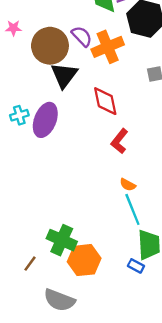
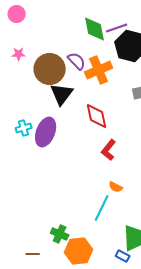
cyan line: (132, 209) -> (102, 208), moved, turned 48
green cross: (62, 240) -> (60, 234), size x0.7
brown line: (30, 264) -> (33, 254), turned 56

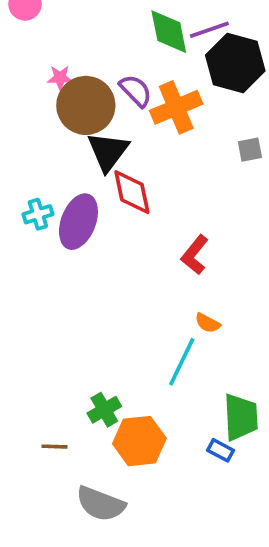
pink star: (19, 54) -> (60, 78), moved
red diamond: (97, 116) -> (132, 192), moved
green cross: (60, 234) -> (104, 410), turned 36

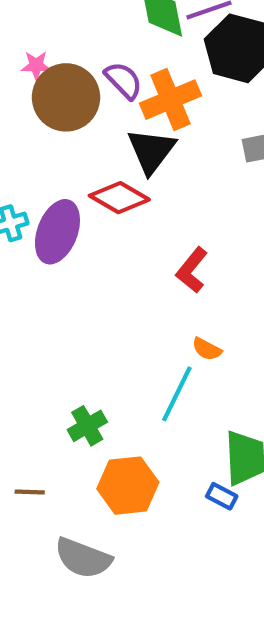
black triangle: (108, 152) -> (151, 151), moved
red diamond: (132, 192) -> (119, 198), turned -48
green cross: (104, 410) -> (87, 426), moved

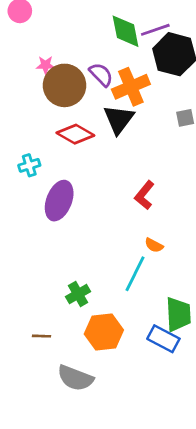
red diamond: (119, 198) -> (75, 134), moved
purple ellipse: (57, 232) -> (59, 201), moved
blue rectangle: (222, 496) -> (163, 339), size x1.6

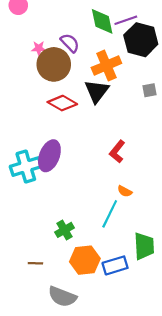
purple semicircle: (101, 75) -> (70, 43), moved
cyan cross: (29, 165) -> (26, 167), moved, size x1.8
blue rectangle: (163, 339) -> (115, 265), moved, turned -45

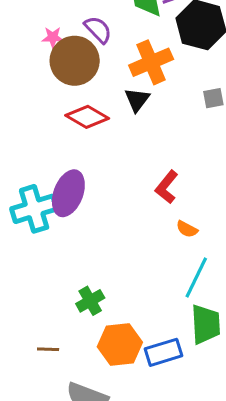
black triangle: (97, 91) -> (137, 100), size x0.7
orange semicircle: (125, 191) -> (187, 229), moved
cyan line: (110, 214) -> (196, 277), moved

